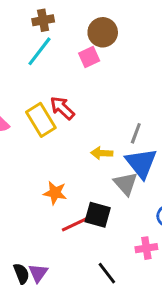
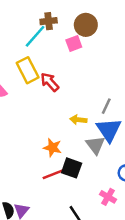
brown cross: (43, 20) -> (49, 21), moved
yellow rectangle: (41, 120) -> (28, 70), moved
orange star: (55, 193) -> (52, 148), moved
pink cross: (146, 248) -> (108, 197), turned 35

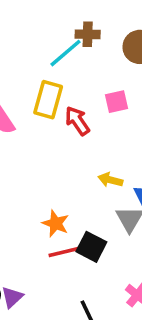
pink square: (74, 44) -> (117, 102), moved
yellow rectangle: (28, 70) -> (48, 100), turned 35
orange star: (52, 148) -> (56, 223), moved

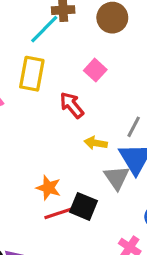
pink square: (117, 102) -> (95, 70), turned -30
red arrow: (77, 121) -> (72, 105), moved

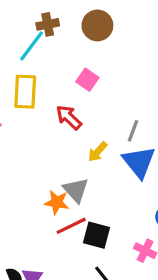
yellow arrow: (96, 143) -> (98, 152), turned -50
gray triangle: (117, 178) -> (76, 190), moved
black square: (84, 206) -> (96, 235), moved

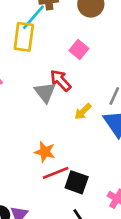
yellow rectangle: (25, 92) -> (24, 37), moved
gray triangle: (76, 190) -> (45, 92), moved

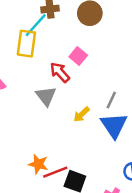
red arrow: (61, 80) -> (60, 72), moved
orange star: (45, 152) -> (38, 164), moved

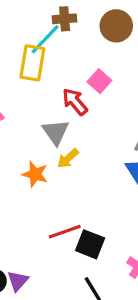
yellow arrow: (81, 114) -> (68, 158), moved
orange star: (38, 164) -> (35, 174), moved

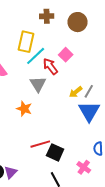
cyan line: (45, 39) -> (36, 56), moved
yellow arrow: (68, 158) -> (76, 92), moved

